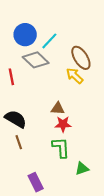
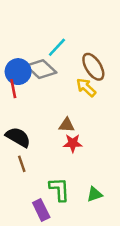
blue circle: (25, 35) -> (18, 72), moved
green L-shape: (61, 147) -> (59, 189), moved

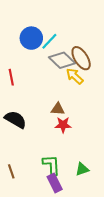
gray diamond: (41, 69) -> (62, 60), moved
blue circle: (18, 72) -> (31, 38), moved
brown line: (22, 164) -> (11, 171), moved
purple rectangle: (41, 210) -> (55, 183), moved

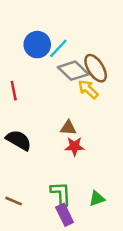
brown line: (11, 171) -> (14, 201), turned -48

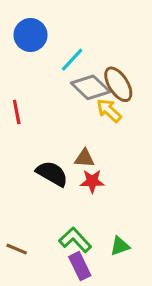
blue circle: (37, 45) -> (31, 35), moved
black semicircle: (19, 140) -> (52, 174), moved
green L-shape: (61, 194) -> (75, 240), turned -40

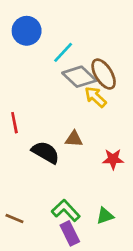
red line: (17, 112) -> (14, 123), moved
red star: (92, 181) -> (113, 159), moved

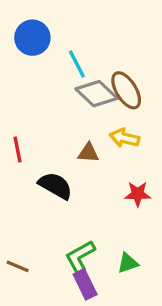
cyan line: (63, 52) -> (77, 64), turned -70
yellow arrow: (95, 97) -> (125, 138), moved, turned -30
brown triangle: (74, 139) -> (88, 153), moved
green L-shape: (66, 210) -> (80, 256), turned -76

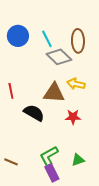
blue circle: (32, 38) -> (18, 36), moved
brown ellipse: (126, 90) -> (78, 41), moved, turned 30
brown triangle: (88, 153) -> (54, 93), size x1.6
red star: (138, 194) -> (73, 117), moved

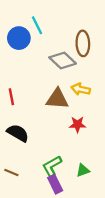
cyan line: (47, 39) -> (37, 25), moved
black semicircle: (34, 113) -> (18, 133), moved

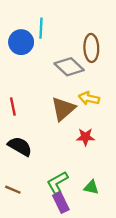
cyan line: (37, 25) -> (41, 28), turned 30
brown triangle: (57, 99) -> (63, 109), turned -45
green triangle: (83, 170) -> (91, 187), turned 32

